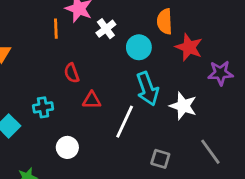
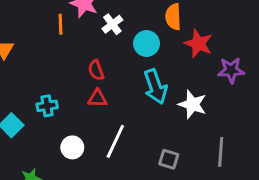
red semicircle: (72, 73) -> (96, 70), moved
white line: (125, 122) -> (115, 141), moved
gray line: (210, 152) -> (221, 152), turned 40

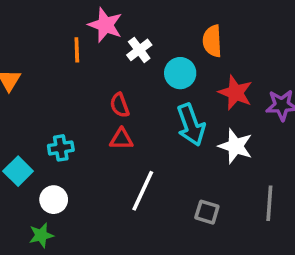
red star: (198, 44) -> (235, 93), moved
white circle: (72, 147) -> (54, 200), moved

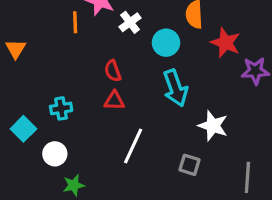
red star: (235, 93) -> (226, 43), moved
white star: (235, 146) -> (213, 126), moved
gray line: (269, 203) -> (247, 177), moved
green star: (41, 235) -> (74, 185), moved

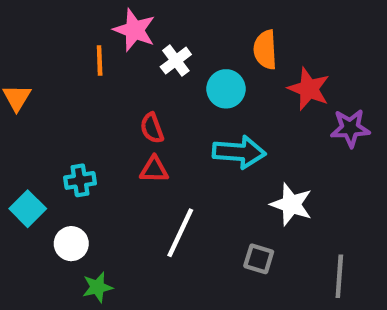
cyan arrow: (175, 88) -> (239, 152), turned -66

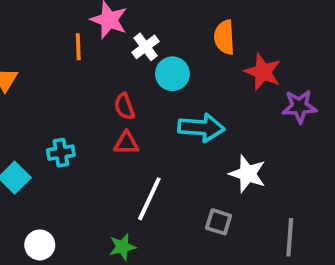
cyan circle: (226, 89) -> (172, 74), moved
white circle: (71, 244) -> (40, 245), moved
green star: (97, 287) -> (122, 247), moved

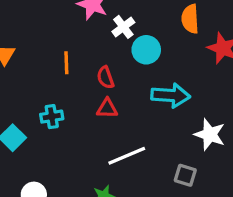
orange line: (78, 47) -> (66, 63), moved
white line: (149, 199) -> (127, 156), turned 42

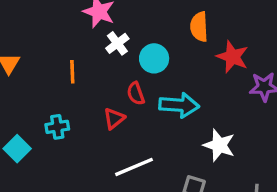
white cross: (123, 27) -> (117, 43), moved
red semicircle: (105, 77) -> (136, 93), moved
red triangle: (107, 108) -> (114, 119), turned -40

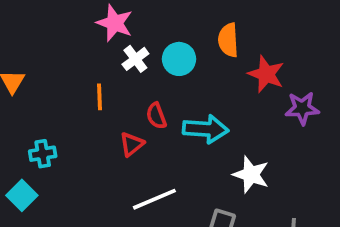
cyan circle: (154, 58) -> (179, 59), moved
orange line: (72, 72) -> (99, 97), moved
cyan cross: (57, 127) -> (43, 154), moved
cyan square: (17, 149) -> (22, 195), moved

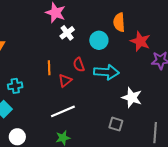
cyan circle: (179, 59) -> (99, 40), moved
orange line: (99, 97) -> (49, 68), moved
white line: (154, 199) -> (63, 111), moved

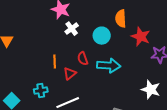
cyan cross: (15, 86) -> (41, 91), moved
white star: (132, 98) -> (151, 90), moved

